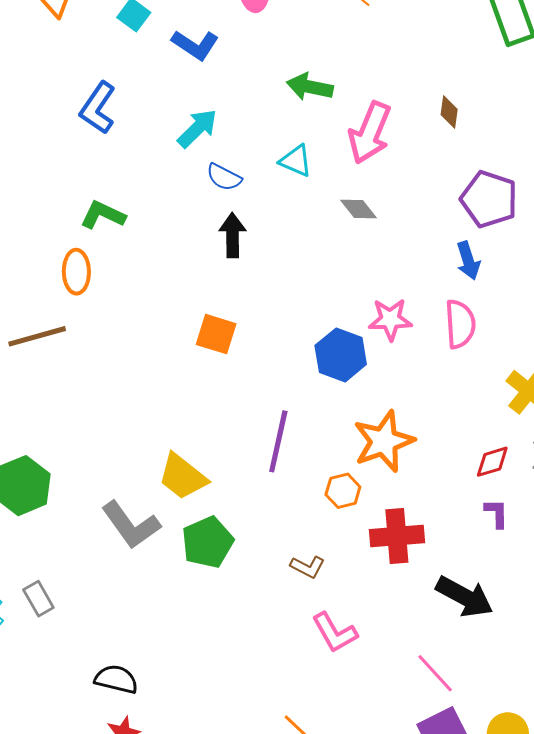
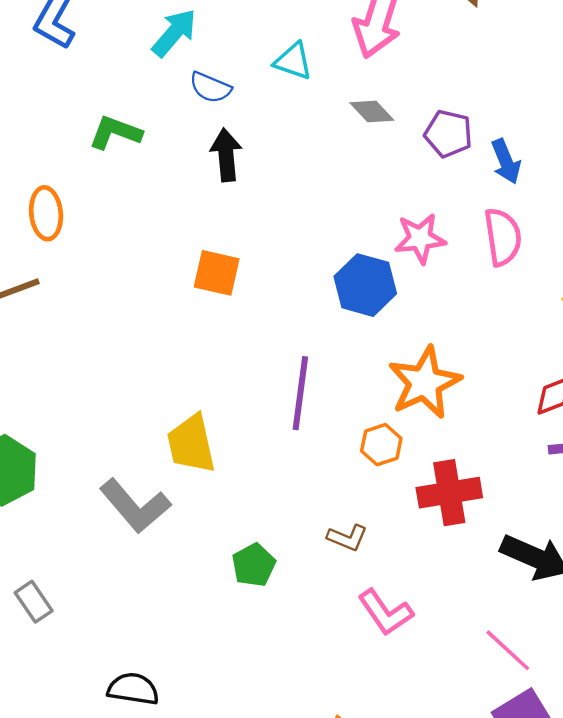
purple pentagon: (489, 199) -> (448, 134), moved, size x0.7
green L-shape: (103, 215) -> (115, 133), moved
yellow trapezoid: (183, 477) -> (191, 444), turned 44
green pentagon: (207, 542) -> (254, 565), moved, size x0.7

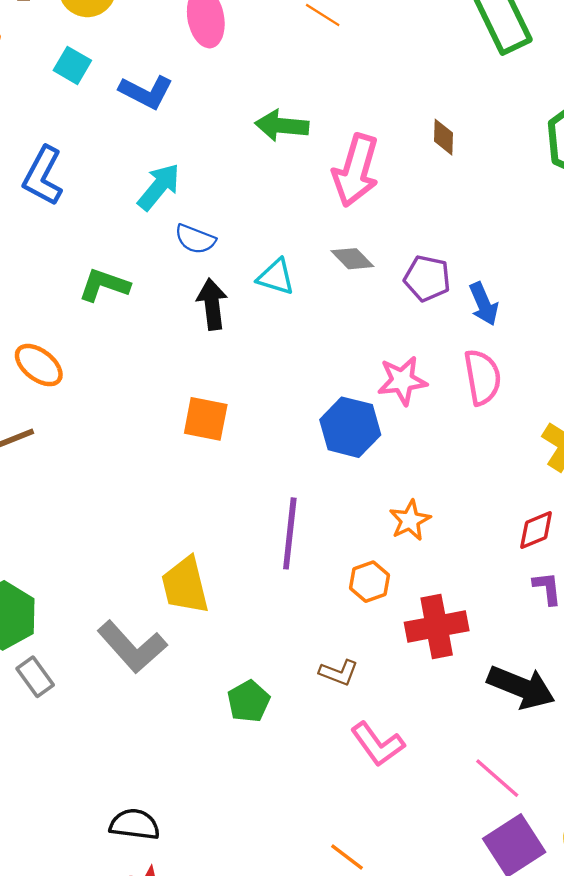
cyan triangle: (293, 61) -> (276, 277), moved
orange ellipse: (46, 213) -> (39, 365), turned -45
orange star: (424, 383) -> (410, 520), size x0.6
gray rectangle: (34, 602) -> (35, 677), moved

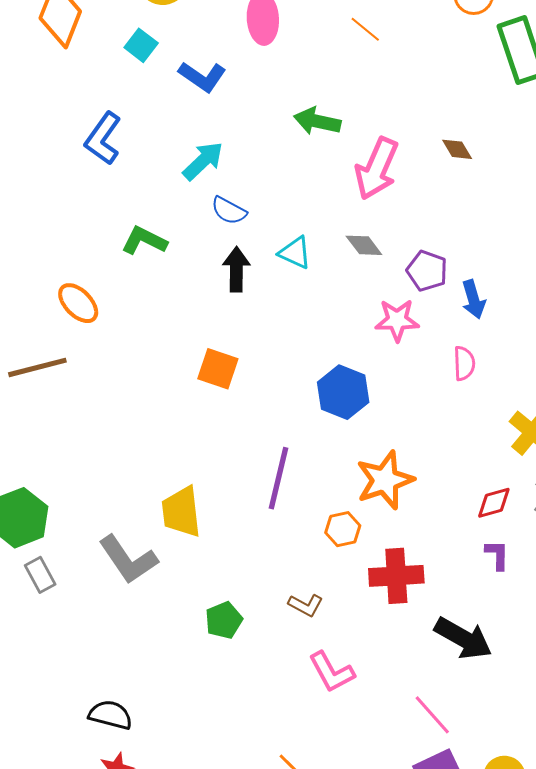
brown diamond: (444, 137) -> (457, 149), turned -40
pink semicircle: (482, 377) -> (464, 363), size x0.7
pink star: (402, 381) -> (397, 320), moved
orange star: (410, 520) -> (385, 480), size x1.6

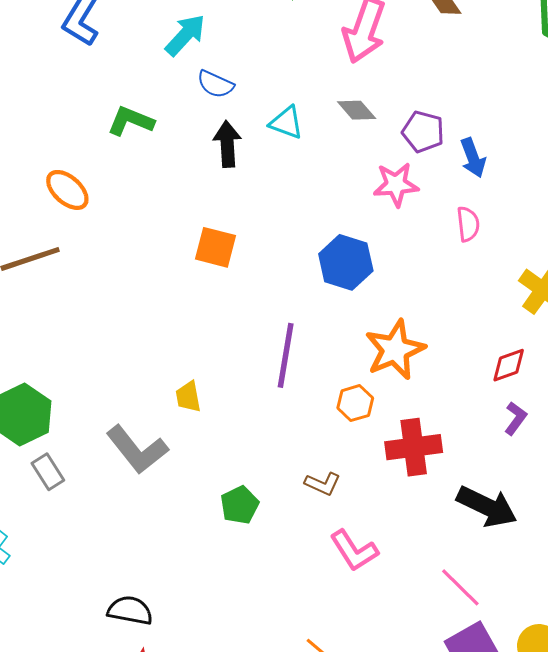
yellow trapezoid: (181, 512) -> (188, 397), size x0.6
purple L-shape: (497, 555) -> (516, 418), turned 40

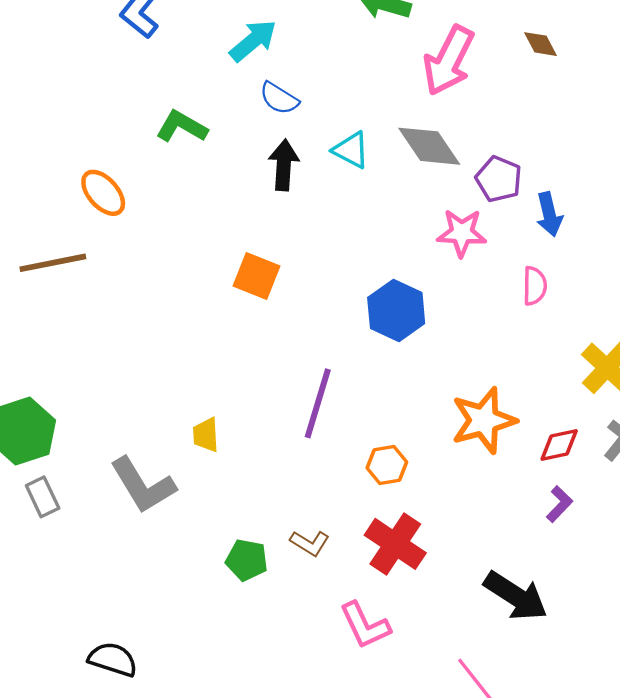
gray diamond: (357, 110) -> (429, 146), size x1.5
orange star: (395, 350) -> (484, 420), moved
red cross: (414, 447) -> (395, 544), moved, turned 34
brown L-shape: (323, 484) -> (310, 543), moved
green pentagon: (240, 505) -> (247, 560), turned 30

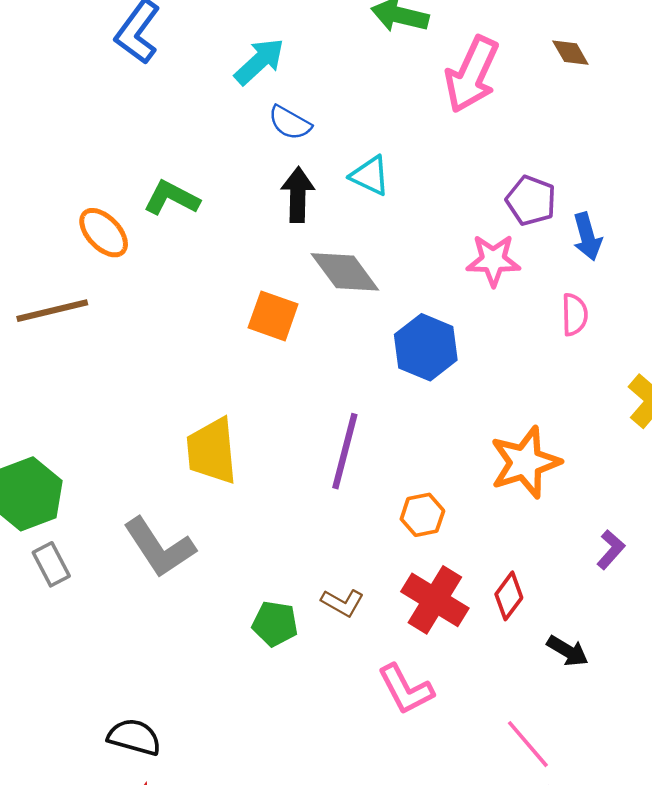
green L-shape: (182, 127) -> (172, 198), moved
gray diamond: (429, 146) -> (345, 272), moved
yellow trapezoid: (206, 435) -> (212, 451), moved, size x1.8
red diamond: (559, 445) -> (509, 596), moved, turned -39
black arrow: (516, 596) -> (568, 651), size x0.6

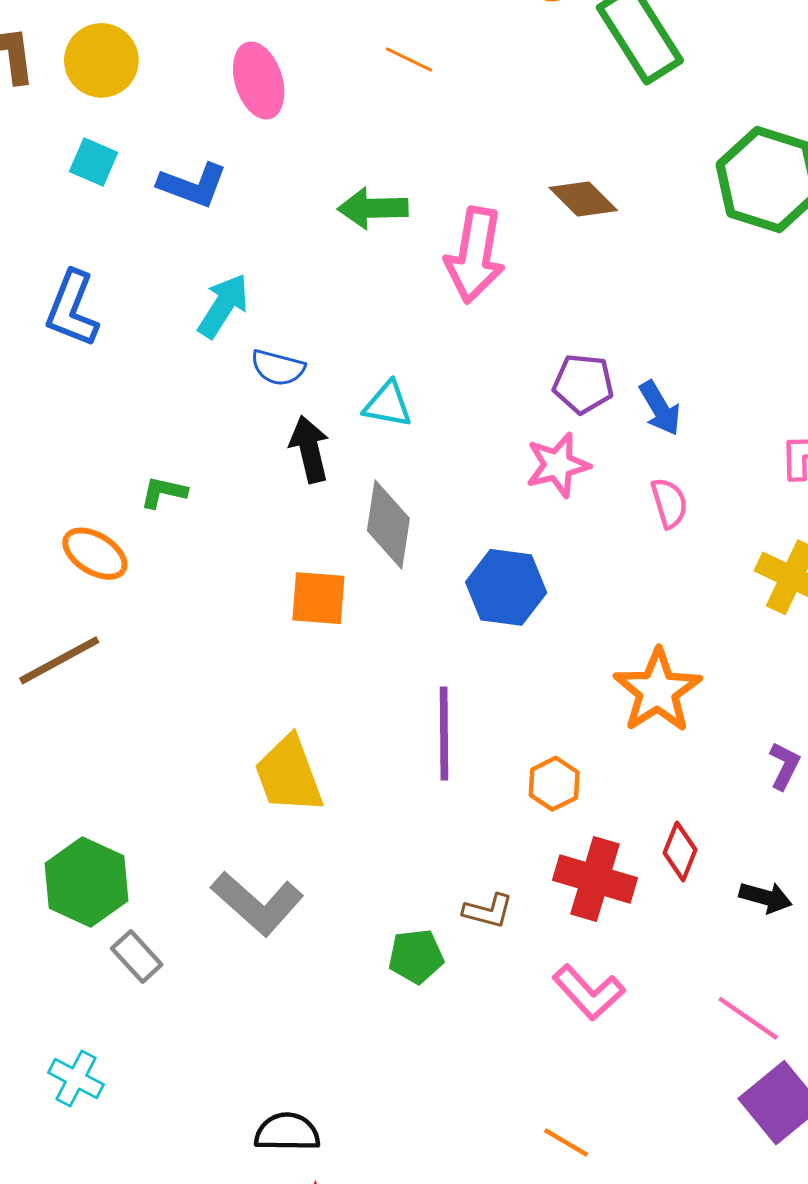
brown diamond: (570, 53) -> (583, 199), size x1.4
green L-shape: (172, 198) -> (163, 492), size x0.7
gray diamond: (345, 272) -> (388, 525), turned 60

